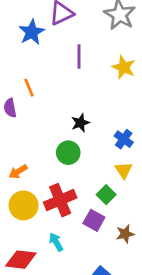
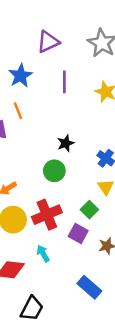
blue star: (32, 32) -> (21, 76), moved

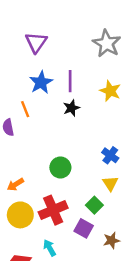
purple triangle: (48, 42) -> (36, 42), moved, turned -30
blue star: (21, 76) -> (41, 82), moved
black star: (66, 143) -> (71, 108), moved

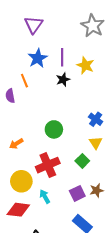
yellow star: (110, 91) -> (85, 65), moved
yellow circle: (20, 215) -> (21, 181), moved
purple square: (84, 228) -> (77, 193), moved, turned 35

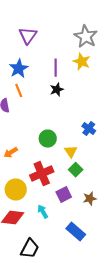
blue star: (38, 58) -> (19, 68), moved
yellow star: (85, 65) -> (82, 62), moved
yellow triangle: (96, 143) -> (71, 152), moved
purple square: (77, 193) -> (64, 194), moved
cyan arrow: (45, 197) -> (43, 212), moved

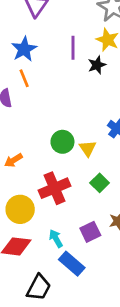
black star: (57, 90) -> (97, 65), moved
yellow triangle: (71, 152) -> (88, 148), moved
purple square: (64, 194) -> (90, 232), moved
blue rectangle: (76, 232) -> (72, 264), moved

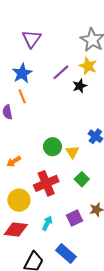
purple line: (73, 48) -> (61, 72), turned 48
cyan arrow: (56, 238) -> (47, 223), turned 56
blue rectangle: (72, 264) -> (66, 254), moved

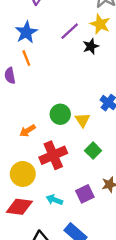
orange arrow: (14, 161) -> (27, 131), moved
cyan arrow: (47, 223) -> (54, 200), turned -96

